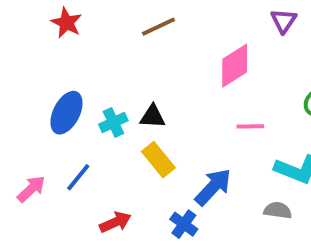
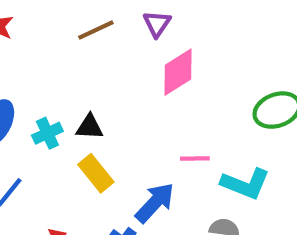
purple triangle: (284, 21) -> (157, 24), moved
pink line: (250, 126) -> (195, 159), moved

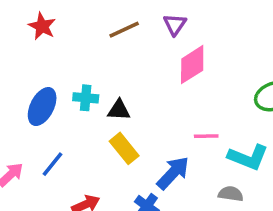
cyan cross: (47, 133) -> (86, 98), moved, turned 30

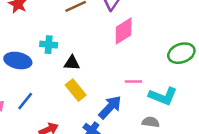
cyan cross: (86, 98) -> (49, 45), moved
blue ellipse: (42, 107) -> (18, 61), turned 75

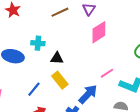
pink line: (133, 81) -> (107, 73), turned -32
blue line: (25, 101) -> (34, 89), moved

